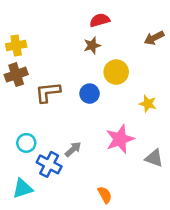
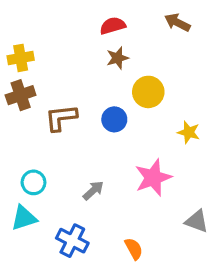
red semicircle: (100, 20) -> (113, 26), moved
brown arrow: (154, 38) -> (177, 22), moved, turned 54
gray triangle: (154, 158) -> (197, 221), moved
blue cross: (49, 164) -> (72, 241), moved
cyan triangle: (22, 188) -> (24, 218), moved

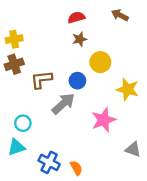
yellow star: (189, 132) -> (128, 89), size x1.5
gray arrow: (93, 190) -> (63, 104), moved, size x1.6
orange semicircle: (134, 249) -> (76, 168), moved

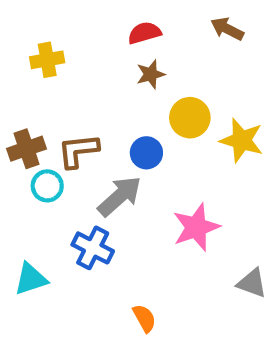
yellow cross: (14, 39) -> (47, 60), moved
brown cross: (14, 64) -> (27, 149), moved
yellow star: (128, 89) -> (242, 140), moved
cyan circle: (23, 123) -> (47, 186), moved
blue cross: (49, 162) -> (93, 248), moved

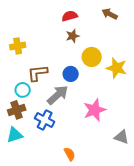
yellow cross: (47, 60) -> (18, 46), moved
brown cross: (27, 149) -> (17, 110), moved

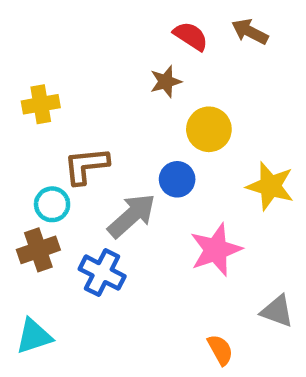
red semicircle: (70, 16) -> (191, 36), moved, turned 49
yellow star: (117, 68) -> (270, 186), moved
blue circle: (71, 74) -> (177, 179), moved
cyan triangle: (15, 135) -> (34, 336), moved
orange semicircle: (70, 154) -> (220, 350), moved

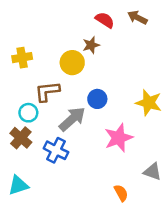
yellow circle: (209, 129) -> (72, 63), moved
brown cross: (38, 250) -> (21, 138), turned -30

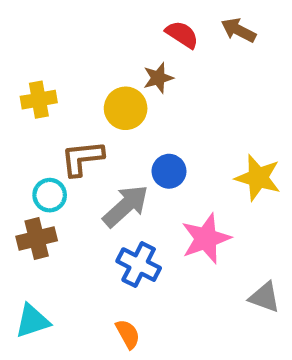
brown cross: (21, 138) -> (37, 239), turned 35
blue cross: (56, 150) -> (139, 265), moved
orange semicircle: (121, 193) -> (128, 334), moved

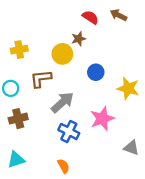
blue circle: (169, 171) -> (96, 72), moved
cyan circle: (50, 195) -> (11, 88), moved

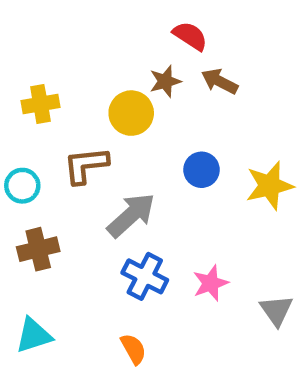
brown arrow: (118, 15) -> (220, 81), moved
blue circle: (96, 72) -> (201, 170), moved
yellow star: (128, 88) -> (270, 186), turned -30
pink star: (102, 119) -> (211, 283), moved, size x0.7
gray triangle: (131, 148) -> (276, 310), turned 35

